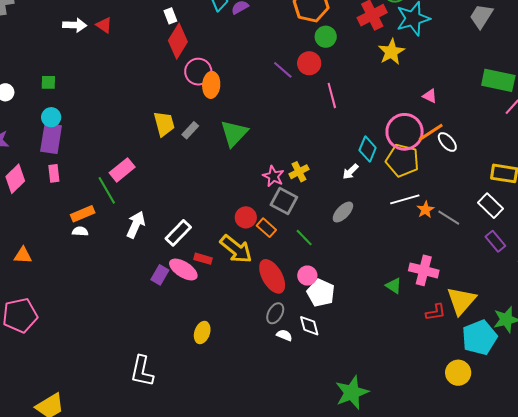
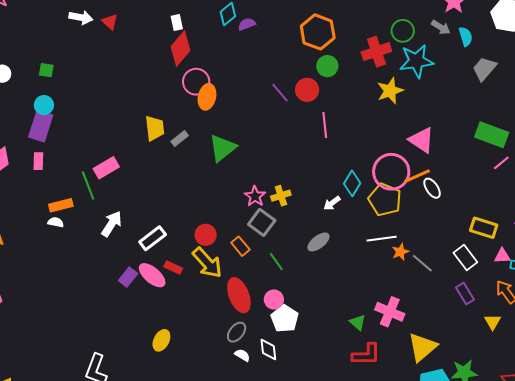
pink triangle: (430, 96) -> (422, 140), size x1.8
red circle: (246, 217) -> (206, 235), moved
red L-shape: (436, 312) -> (366, 354), moved, size x1.4

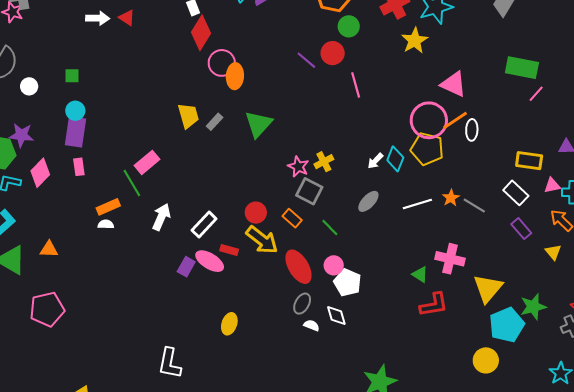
cyan diamond: (352, 183) -> (395, 159), moved
white ellipse: (432, 188) -> (472, 130), turned 45
white line: (382, 239) -> (417, 204), moved

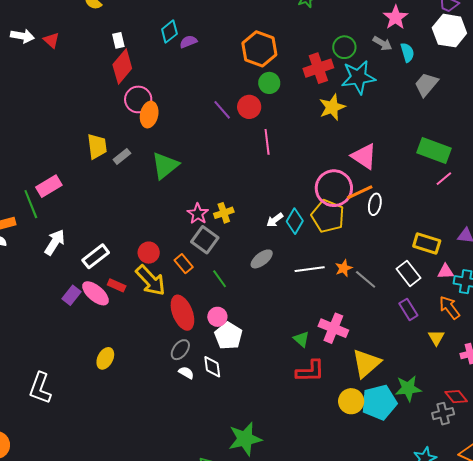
yellow circle: (486, 360) -> (351, 401), moved

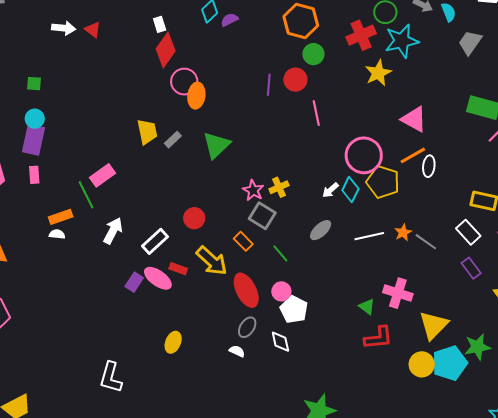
purple line: (222, 110) -> (269, 85), turned 50
pink circle: (334, 188) -> (364, 155), moved
red circle: (149, 253) -> (194, 218), moved
white semicircle: (186, 373) -> (237, 351), moved

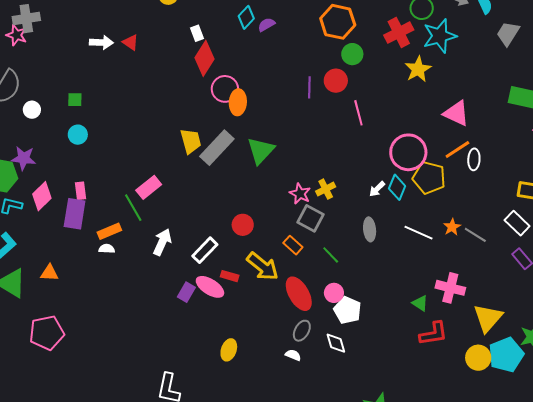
purple rectangle: (33, 140) -> (75, 214), moved
gray rectangle: (173, 140) -> (217, 148), size x2.0
gray ellipse: (321, 230) -> (370, 229), turned -50
white line: (369, 236) -> (418, 233), turned 40

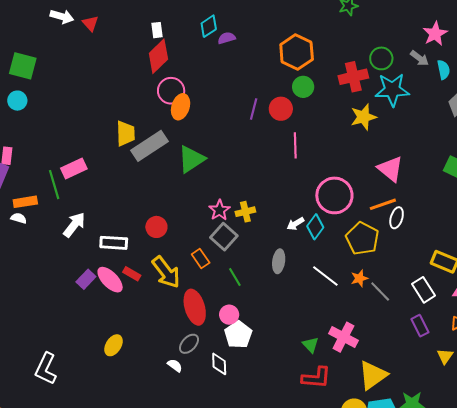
green square: (75, 100) -> (23, 66), size x1.8
yellow pentagon: (429, 178) -> (362, 238), moved
white rectangle: (205, 250) -> (114, 243), turned 36

